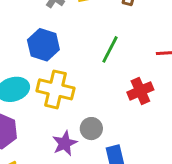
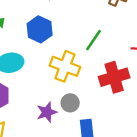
yellow cross: (55, 89) -> (65, 66), moved
red cross: (140, 91) -> (114, 77), size x1.4

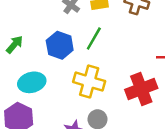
green line: (94, 40) -> (94, 39), moved

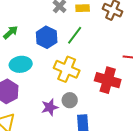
red cross: (141, 89) -> (108, 80), turned 30

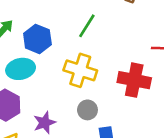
blue hexagon: (47, 37) -> (37, 39), moved
purple star: (50, 107) -> (44, 123), moved

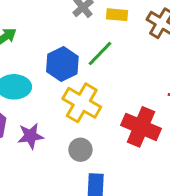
blue hexagon: (37, 39) -> (62, 64), moved
purple star: (44, 123) -> (31, 136), moved

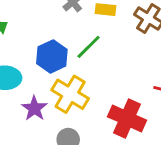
purple star: (31, 136) -> (34, 108), moved, turned -30

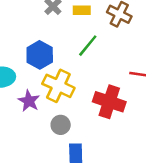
green line: (89, 47) -> (88, 46), moved

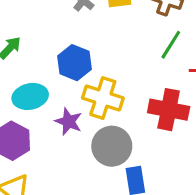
green line: (88, 46) -> (171, 45), moved
gray circle: (61, 125) -> (112, 146), size x1.6

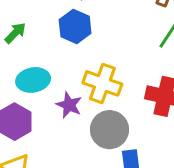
blue hexagon: (74, 63) -> (75, 26), moved

